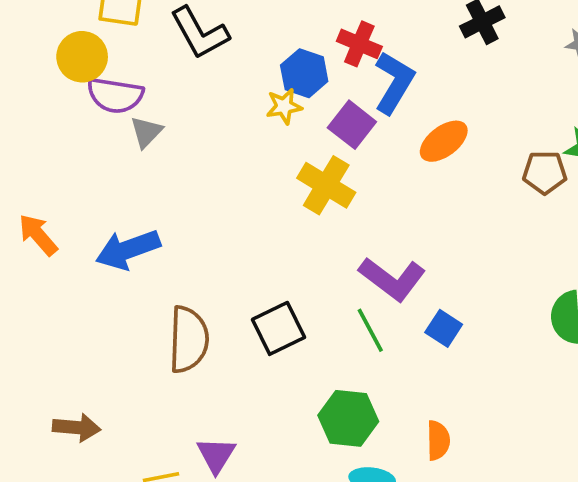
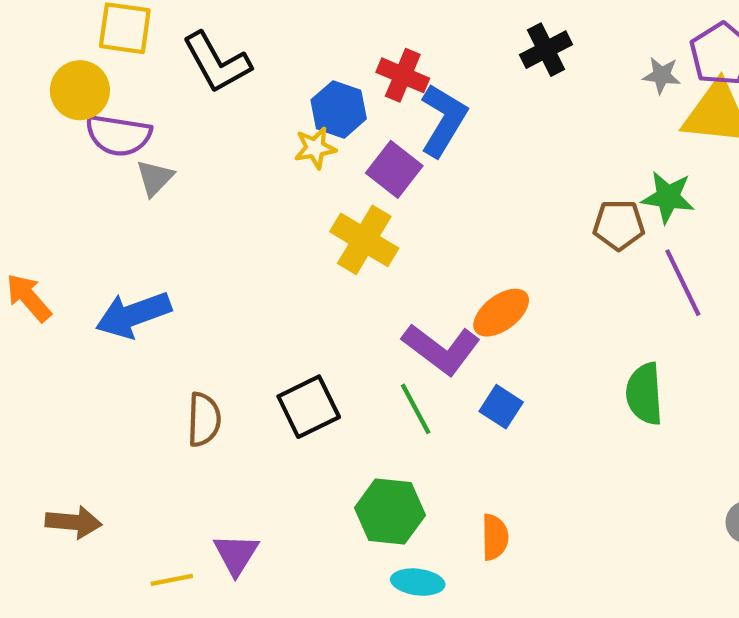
orange ellipse: (444, 141) -> (501, 313), moved
brown semicircle: (189, 339) -> (204, 420), size x0.7

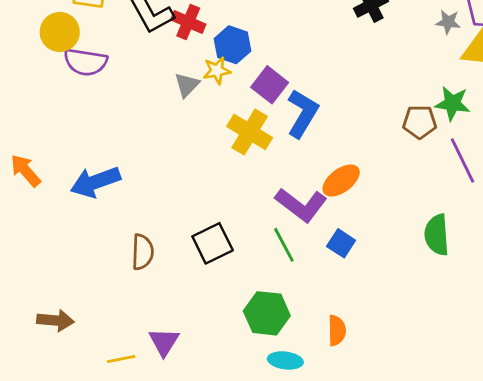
red cross: (403, 75) -> (188, 22), moved
blue L-shape: (443, 120) -> (302, 113), moved
gray triangle: (155, 178) -> (187, 85), moved

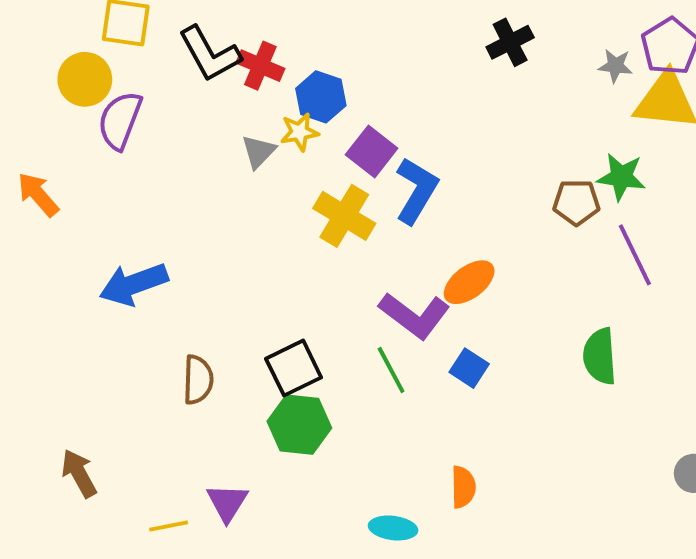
purple semicircle: (85, 62) -> (120, 120), turned 102
orange arrow: (25, 171) -> (38, 194), moved
green hexagon: (267, 313) -> (299, 425), moved
brown arrow: (55, 320) -> (79, 473), turned -124

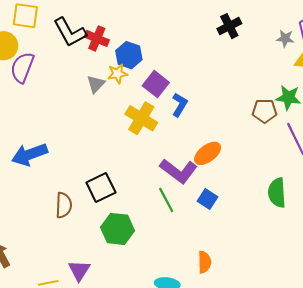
blue L-shape: (416, 191) -> (180, 105), size x0.7
black square: (294, 368) -> (101, 188), moved

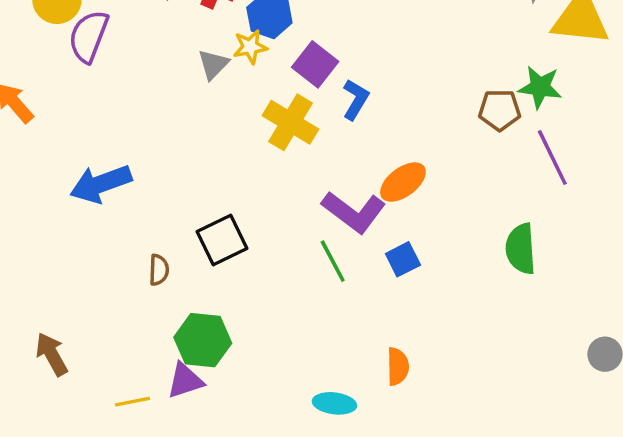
blue square: (208, 199) -> (403, 259), turned 30
brown semicircle: (64, 205) -> (159, 270), size x0.7
green hexagon: (118, 229) -> (203, 340), moved
purple triangle: (79, 270) -> (185, 381), turned 40

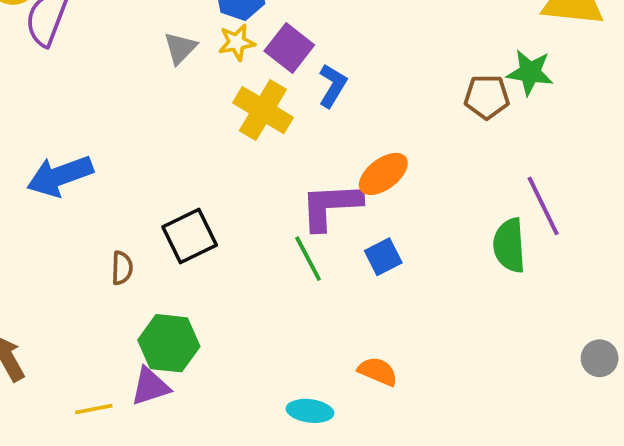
yellow star: (250, 47) -> (237, 42), moved
purple line: (552, 157) -> (543, 206), moved
purple L-shape: (354, 212) -> (331, 206), turned 140
orange semicircle: (398, 366) -> (378, 371), turned -66

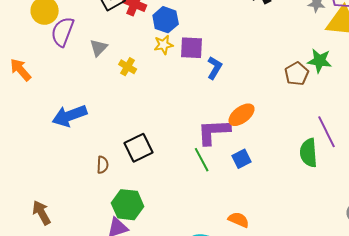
gray triangle: (180, 48) -> (99, 48), moved
purple square: (289, 48) -> (192, 48), turned -35
brown pentagon: (487, 97) -> (297, 74), turned -30
yellow cross: (263, 110) -> (128, 67), moved, size x0.6

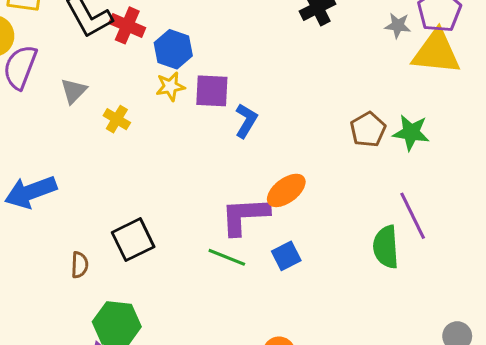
green star: (320, 61) -> (411, 132), moved
green line: (202, 160) -> (227, 257), turned -40

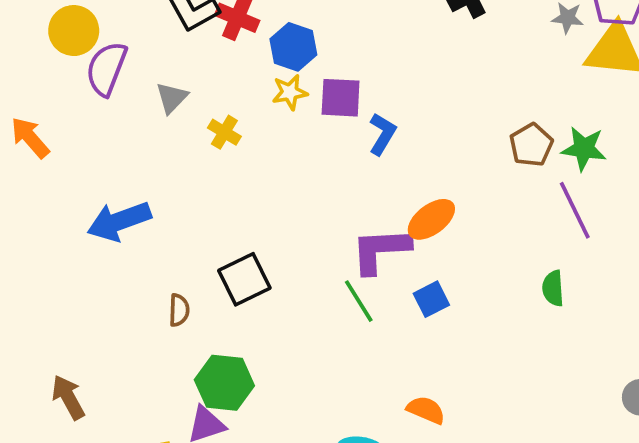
purple line: (413, 216) -> (575, 210), moved
green semicircle: (386, 247) -> (553, 288), size x0.7
green line: (227, 257) -> (359, 301), turned 36

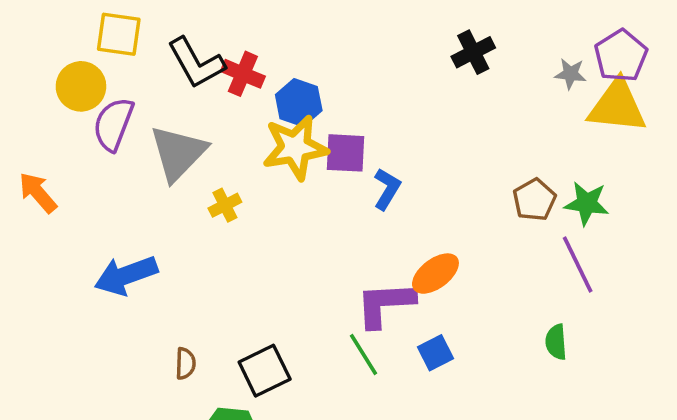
yellow star: (290, 92) -> (295, 148), size x1.8
gray triangle: (172, 98) -> (178, 153), size x1.8
yellow cross: (224, 132) -> (225, 205), moved, turned 32
black square: (244, 279) -> (265, 371), moved

